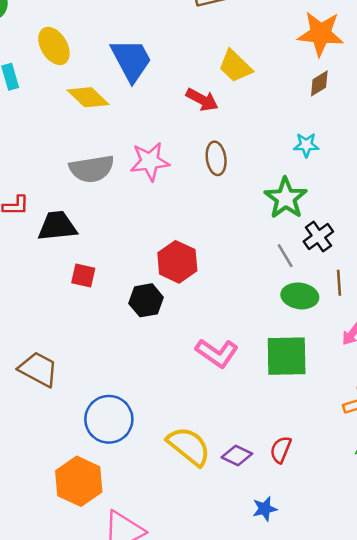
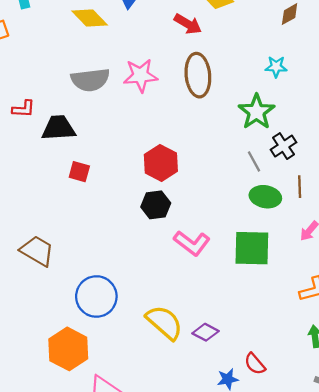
brown ellipse: (216, 158) -> (198, 75), size x1.5
black hexagon: (146, 300) -> (156, 205), moved
red semicircle: (281, 450) -> (255, 364), moved, turned -65

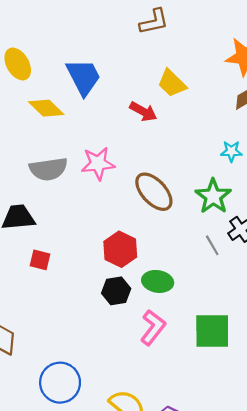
brown ellipse: (198, 75) -> (154, 192), moved, turned -36
green ellipse: (265, 197) -> (158, 281), moved
pink L-shape: (192, 243) -> (153, 327), turned -88

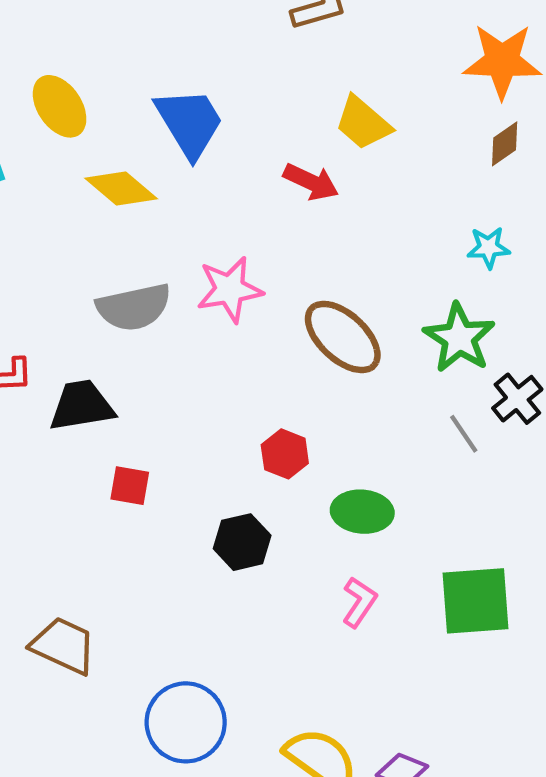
red hexagon: (120, 249) -> (285, 454), size x0.7
black hexagon: (116, 291) -> (242, 542), moved
pink L-shape: (153, 327) -> (359, 602), size x0.7

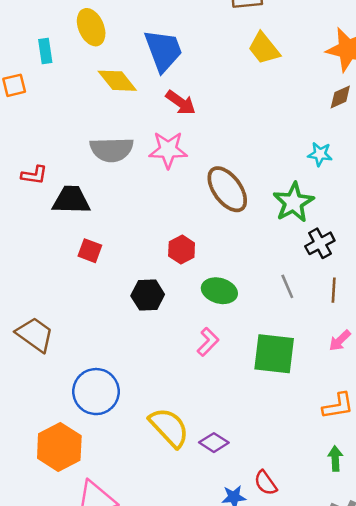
yellow trapezoid: (363, 123) -> (264, 48), moved
red arrow: (311, 182) -> (181, 103), moved
gray line: (464, 434) -> (287, 286), moved

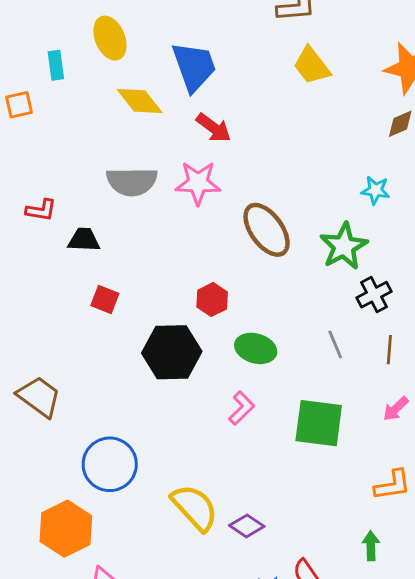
black trapezoid: (71, 200) -> (84, 240), size x0.7
black hexagon: (148, 295) -> (172, 352), size x1.5
green arrow: (335, 458) -> (371, 546), moved

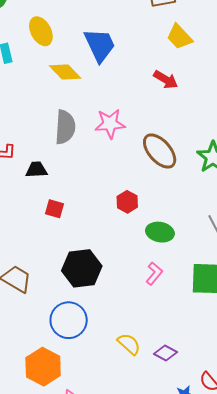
red arrow: (213, 128) -> (166, 80), moved
gray semicircle: (132, 182) -> (65, 127), turned -80
black hexagon: (172, 352) -> (82, 268), moved
yellow semicircle: (195, 508) -> (129, 344), size x0.7

